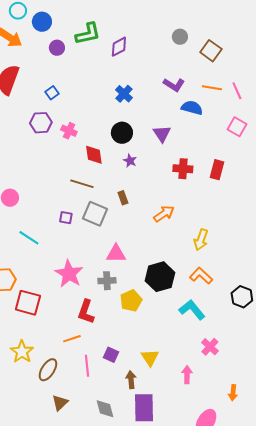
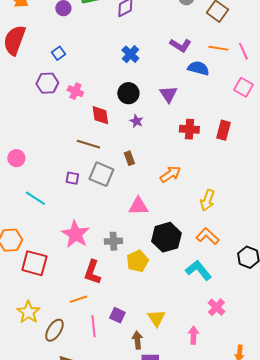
pink triangle: (116, 254) -> (138, 206), moved

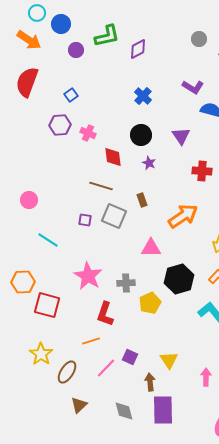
orange arrow: (170, 174) -> (183, 216), size x1.4
pink line: (93, 326) -> (106, 368), turned 50

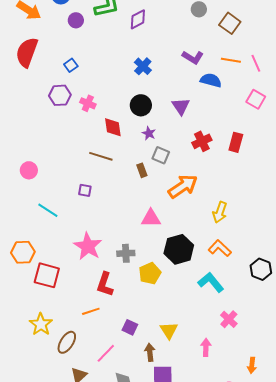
red cross: (202, 171) -> (202, 141), turned -30
gray square: (114, 216) -> (161, 155), moved, size x0.7
pink line: (106, 368) -> (106, 353), moved

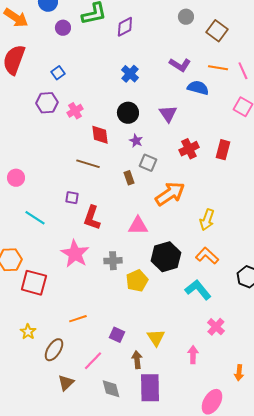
pink cross: (88, 103) -> (75, 111), turned 35
red L-shape: (105, 284) -> (92, 218), moved
yellow star: (41, 324) -> (28, 332), size x0.7

